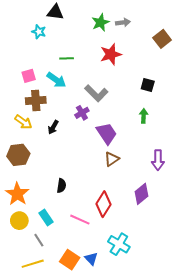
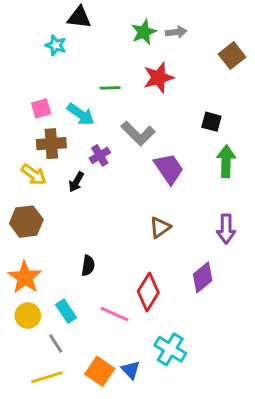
green line: (67, 58) -> (110, 88), moved
purple cross: (82, 113) -> (100, 155), moved
green arrow: (144, 116) -> (226, 161), moved, size x1.5
purple trapezoid: (107, 133) -> (169, 169), moved

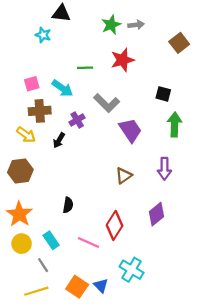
purple arrow: (226, 229) -> (164, 169), moved

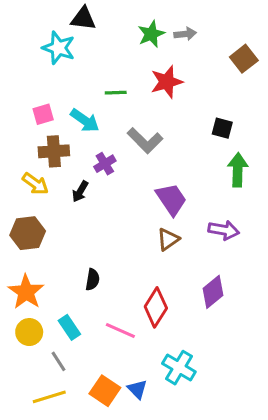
cyan star: (43, 35) -> (59, 48), size x1.5
purple trapezoid: (130, 130) -> (171, 199), moved
purple arrow: (164, 169) -> (224, 230), turned -80

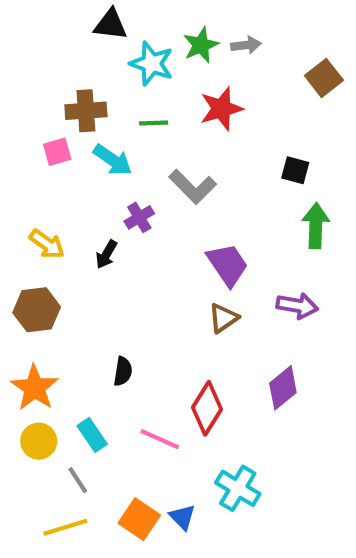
cyan star: (59, 48) -> (152, 64), moved
brown cross: (54, 151) -> (86, 111), moved

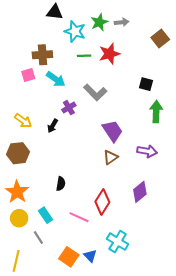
green line: (154, 123) -> (84, 56), moved
yellow line: (65, 527) -> (16, 261), moved, turned -60

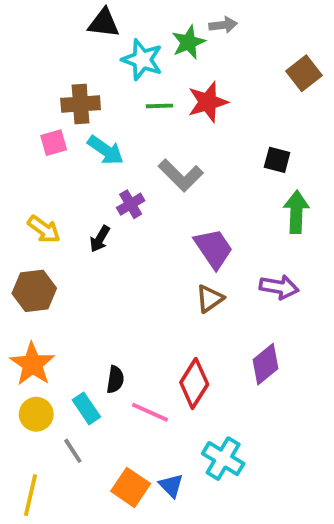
gray arrow: (122, 22) -> (223, 25), moved
black semicircle: (61, 184) -> (115, 380), moved

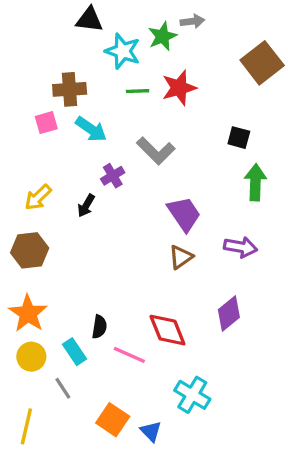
brown square: (304, 73) -> (262, 63), size x1.4
yellow arrow: (44, 229) -> (38, 197), turned 100
red diamond: (194, 383) -> (167, 330), turned -54
blue triangle: (171, 486) -> (151, 431), moved

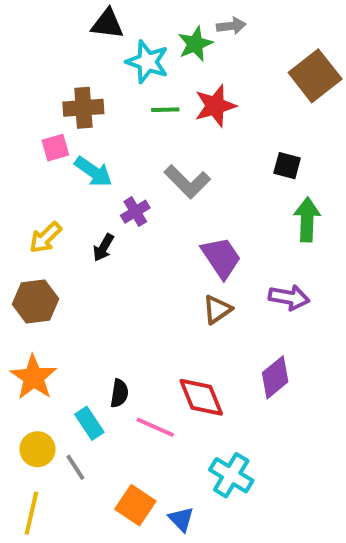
cyan arrow: (91, 129) -> (93, 172), moved
yellow circle: (31, 357) -> (37, 449), moved

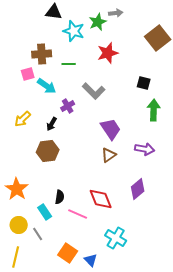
green line: (165, 110) -> (69, 64), moved
brown hexagon: (35, 301) -> (48, 151), moved

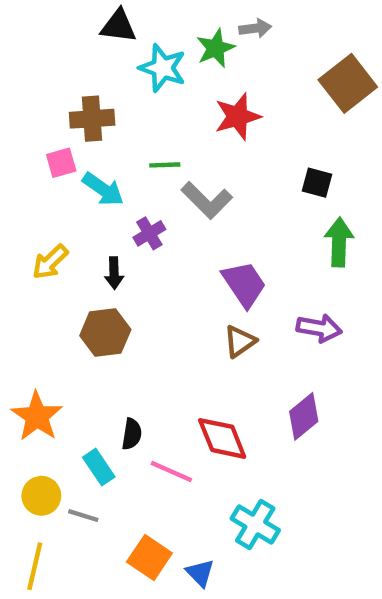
green line: (69, 64) -> (165, 165), moved
black arrow: (52, 124) -> (114, 273), turned -32
gray line: (38, 234) -> (83, 516), turned -40

